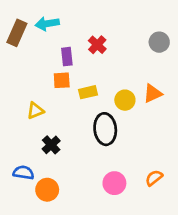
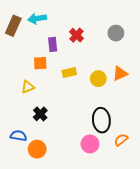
gray circle: (159, 42) -> (116, 33), moved
orange square: (62, 80) -> (40, 63), moved
black ellipse: (105, 129) -> (101, 120), moved

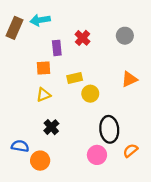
yellow circle: (98, 79) -> (90, 94), moved
yellow triangle: (28, 87) -> (43, 95), moved
black cross: (40, 114) -> (51, 127), moved

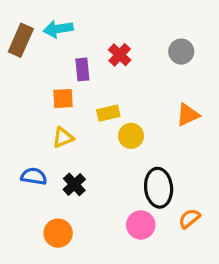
blue semicircle: (20, 146) -> (34, 176), moved

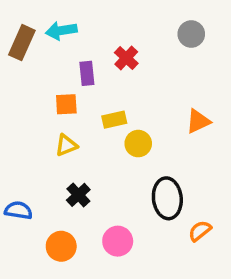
gray circle: (181, 52) -> (191, 34), moved
blue semicircle: (34, 176) -> (18, 210), moved
pink circle: (141, 225) -> (118, 241), moved

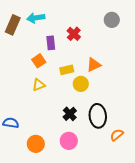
orange square: (66, 104) -> (39, 61), turned -32
orange triangle: (198, 121) -> (94, 65), moved
black cross: (78, 195) -> (70, 114), moved

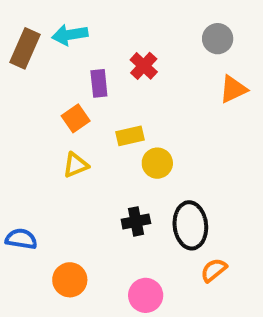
orange triangle: (94, 65) -> (233, 89), moved
black cross: (70, 114) -> (136, 221), turned 32
orange semicircle: (117, 135) -> (214, 270), moved
pink circle: (69, 141) -> (146, 295), moved

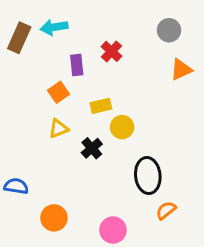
black cross: (136, 221) -> (92, 148), moved, turned -30

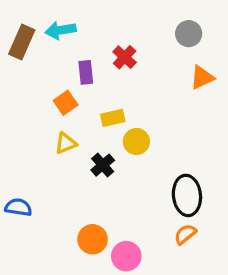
black ellipse: (148, 176) -> (187, 195), moved
orange circle: (54, 218) -> (93, 239), moved

